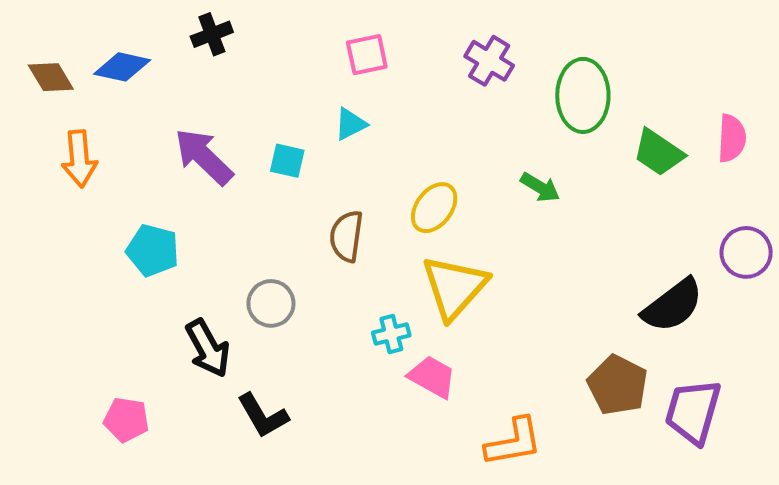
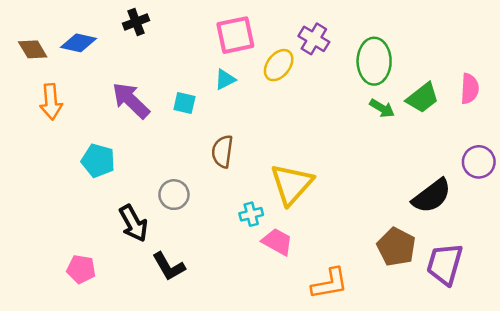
pink square: (367, 55) -> (235, 35), size x1.4
green trapezoid: (658, 153) -> (422, 98), turned -72
green arrow: (540, 187) -> (382, 108), moved
yellow ellipse: (434, 208) -> (279, 65), moved

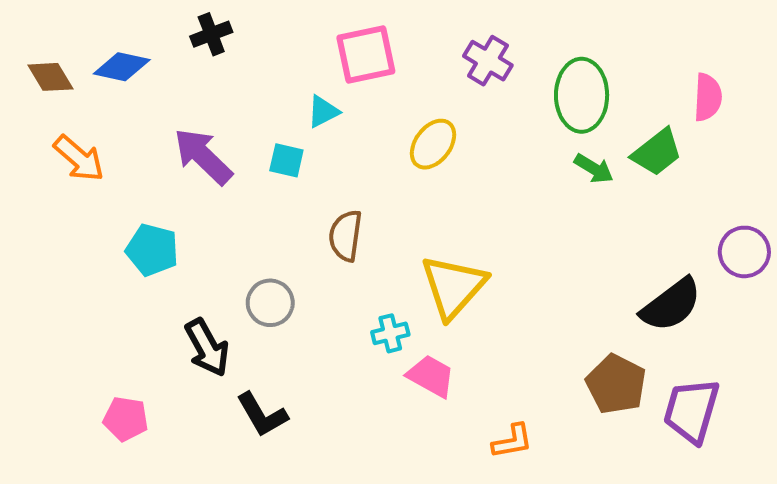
yellow ellipse: (279, 65) -> (433, 144), moved
cyan triangle: (225, 79) -> (323, 112), moved
pink semicircle: (470, 89) -> (708, 97), moved
orange arrow: (51, 102) -> (79, 158), turned -44
orange L-shape: (330, 284) -> (512, 441), size x0.7

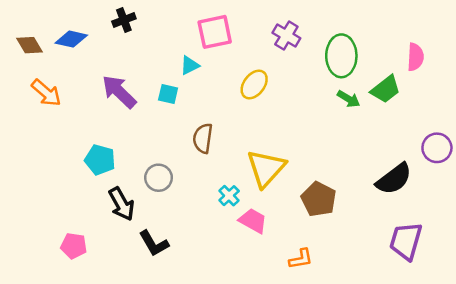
cyan pentagon: (152, 250) -> (100, 160), moved
cyan cross: (390, 333) -> (229, 196), turned -30
brown pentagon: (616, 384) -> (319, 199), moved

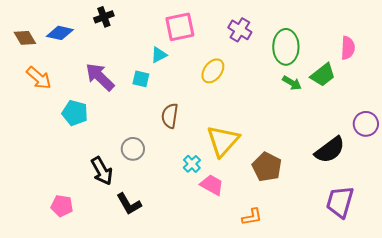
cyan pentagon: (100, 160) -> (75, 113), moved

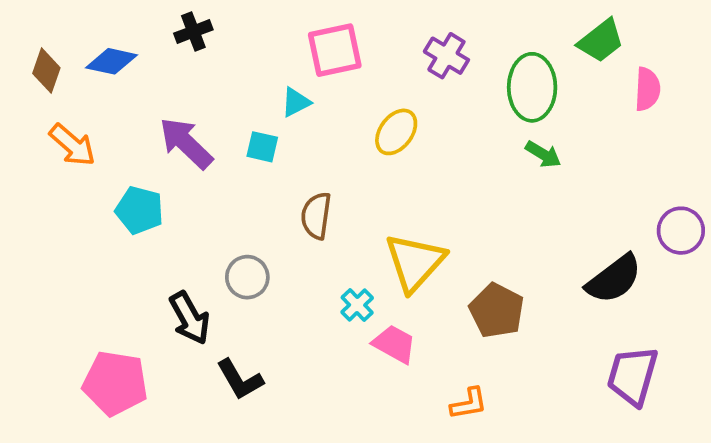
brown diamond: (25, 38) -> (46, 71), turned 50
green trapezoid: (323, 75) -> (601, 41), moved
pink pentagon: (62, 206) -> (115, 383), size x1.6

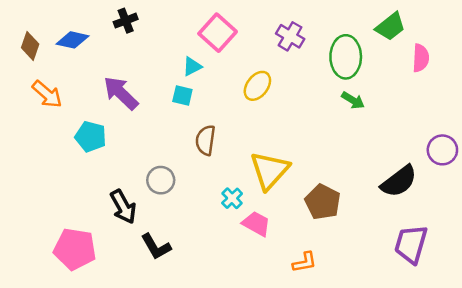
pink square: (335, 50) -> (218, 33), turned -36
cyan square: (262, 147) -> (182, 95), moved

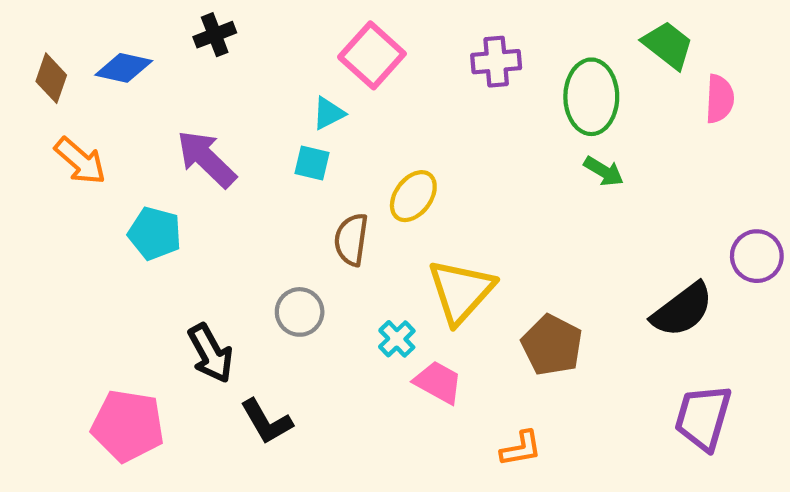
green trapezoid: (390, 27) -> (668, 45), turned -104
purple cross: (290, 36) -> (496, 62), turned -36
yellow ellipse: (257, 86) -> (413, 196), moved
gray circle: (161, 180) -> (300, 312), moved

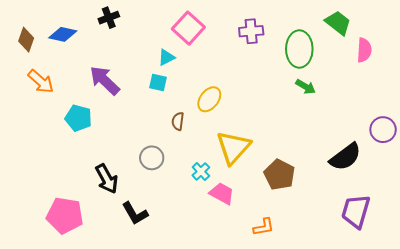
brown semicircle: (351, 240) -> (178, 121), size x0.7

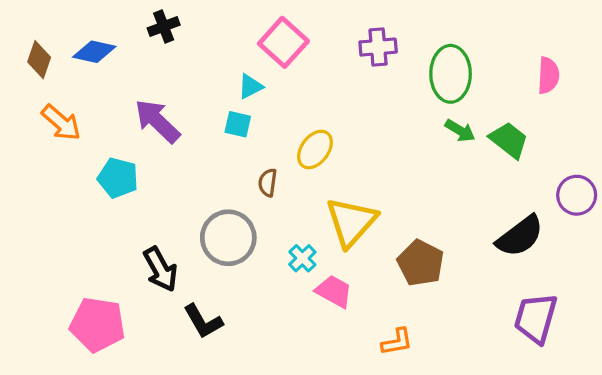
green trapezoid: (338, 23) -> (509, 140), moved
gray circle: (152, 158) -> (228, 238), size x1.5

